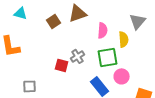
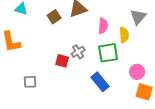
pink circle: (122, 76) -> (137, 72), moved

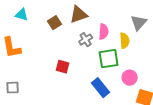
gray cross: (78, 52) -> (86, 40), moved
pink circle: (137, 72) -> (130, 78), moved
gray square: (30, 82) -> (13, 88), moved

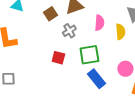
gray cross: (86, 40) -> (69, 31), moved
green square: (109, 59) -> (89, 55), moved

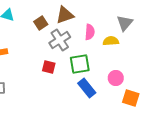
gray cross: (69, 31) -> (60, 40), size x1.5
yellow semicircle: (120, 32) -> (111, 41), turned -91

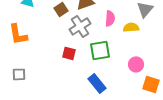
blue rectangle: (87, 88) -> (97, 83), moved

